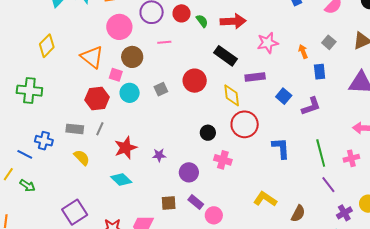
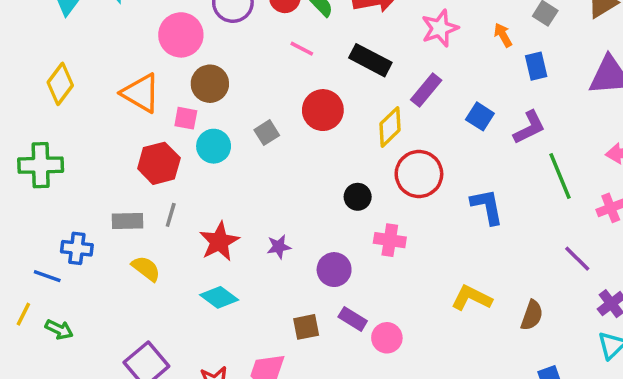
pink line: (164, 42) -> (302, 49), moved, turned 40
purple rectangle: (255, 77) -> (426, 90), turned -36
yellow diamond: (232, 95) -> (390, 127), turned 60
green line: (321, 153) -> (560, 176), moved

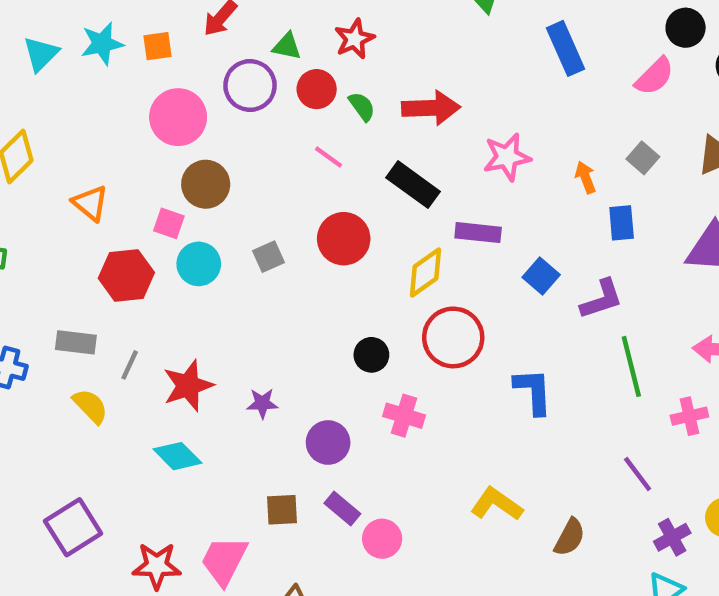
purple rectangle: (426, 90) -> (478, 233), turned 48
orange triangle: (141, 93) -> (90, 203), moved, size x0.7
gray line: (171, 215) -> (130, 365), moved

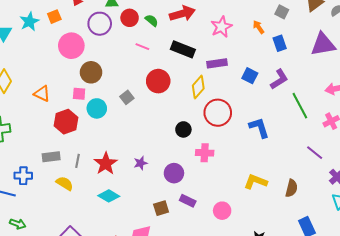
pink circle: (382, 539) -> (222, 211), moved

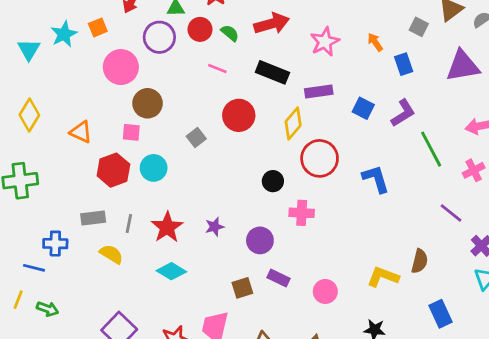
gray square: (282, 12) -> (419, 27), moved
cyan circle: (97, 108) -> (154, 168), moved
yellow L-shape: (256, 182) -> (383, 277), moved

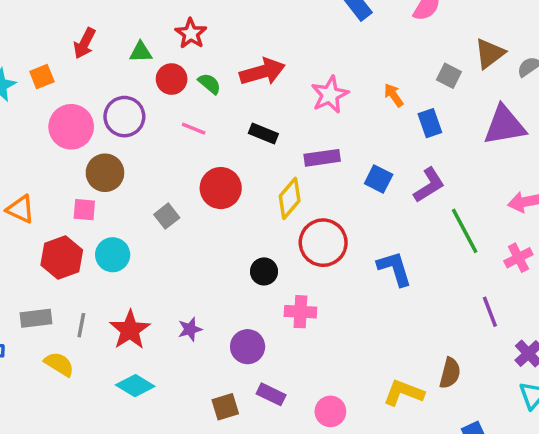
purple circle: (159, 37) -> (124, 117), moved
black rectangle: (272, 72) -> (263, 134), size x0.7
purple line: (451, 213) -> (490, 312), turned 30

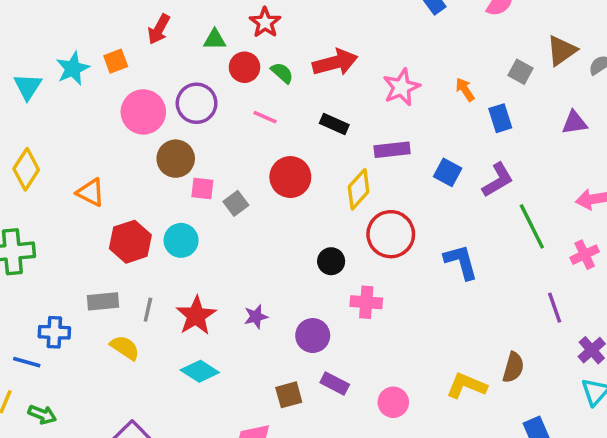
purple triangle: (505, 125) -> (574, 123), size x0.6
pink square: (84, 210) -> (202, 188), moved

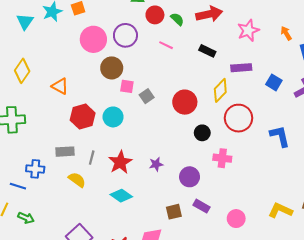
red circle: (290, 177) -> (185, 102), moved

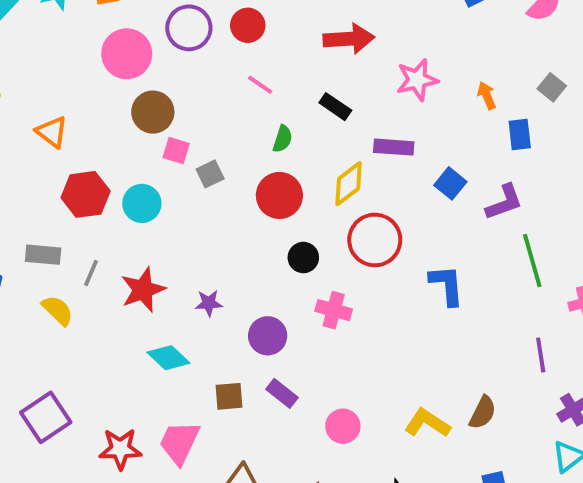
green semicircle: (177, 19) -> (283, 139), moved, turned 56
purple circle: (125, 35) -> (189, 28), moved
cyan diamond: (121, 196) -> (168, 358), moved

